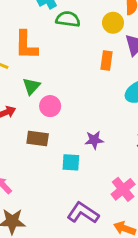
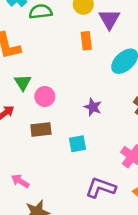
purple star: (94, 140) -> (93, 107), moved, turned -30

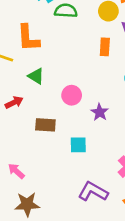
green triangle: (23, 83) -> (36, 76), turned -36
pink circle: (45, 96) -> (72, 95), moved

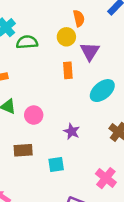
pink circle: (72, 95) -> (34, 115), moved

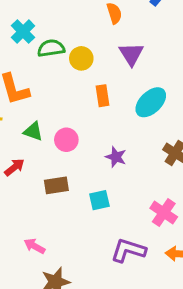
yellow circle: (66, 37) -> (81, 58), moved
orange rectangle: (68, 70) -> (103, 96), moved

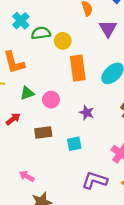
purple triangle: (131, 54) -> (108, 28), moved
orange rectangle: (103, 96) -> (78, 68), size x1.6
green triangle: (33, 131) -> (27, 93), turned -40

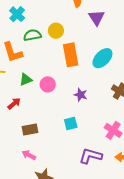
green semicircle: (41, 33) -> (32, 35), moved
brown rectangle: (43, 132) -> (30, 130), moved

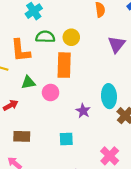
purple triangle: (96, 18) -> (116, 44), moved
orange rectangle: (71, 55) -> (64, 65), moved
cyan ellipse: (102, 58) -> (109, 96), moved, turned -60

